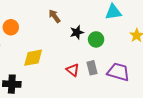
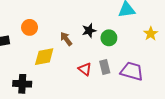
brown arrow: (54, 16) -> (66, 39), moved
orange circle: (11, 27) -> (30, 27), moved

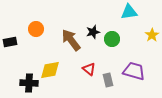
brown arrow: (66, 39) -> (71, 40), size x1.6
yellow diamond: (44, 57) -> (50, 70), moved
gray rectangle: (105, 67) -> (108, 80), moved

